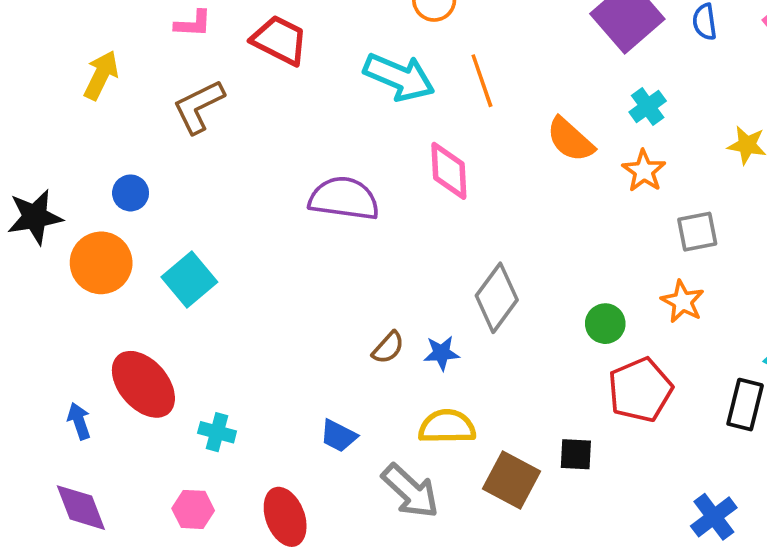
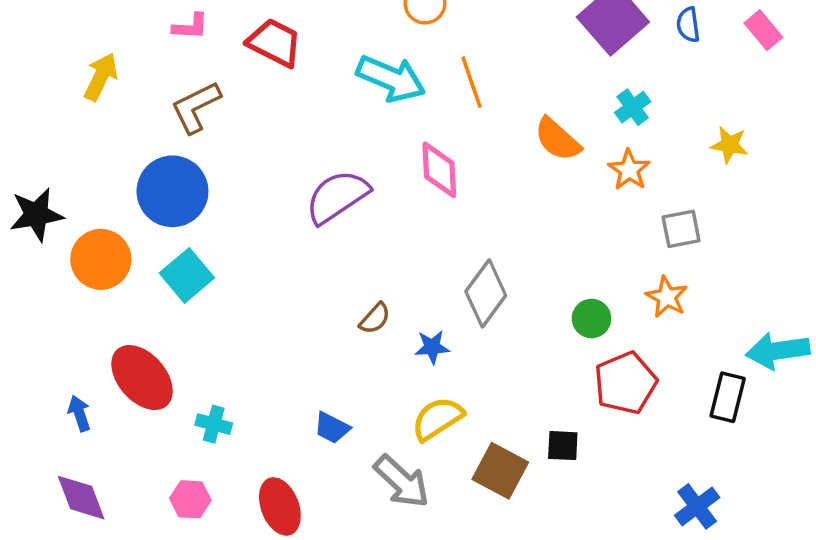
blue circle: (131, 193) -> (172, 191), moved, size x2.0
purple semicircle: (344, 198) -> (337, 197), turned -42
brown semicircle: (388, 348) -> (375, 318), moved
yellow semicircle: (447, 427) -> (437, 419), turned -32

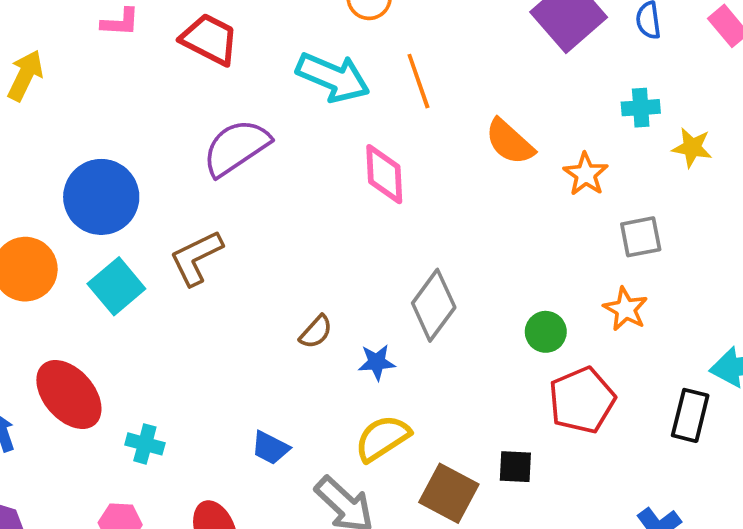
brown L-shape: (196, 107) -> (196, 258), moved
cyan cross: (633, 107) -> (641, 108), moved, turned 32
purple semicircle: (337, 197) -> (236, 148), moved

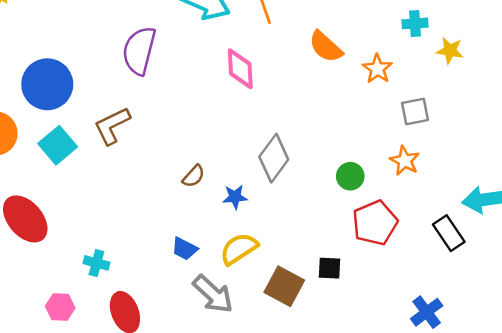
purple semicircle: (236, 148) -> (139, 51), turned -42
black rectangle: (690, 415) -> (449, 233), turned -48
cyan cross: (145, 444) -> (96, 263), moved
blue trapezoid: (270, 448) -> (185, 249), moved

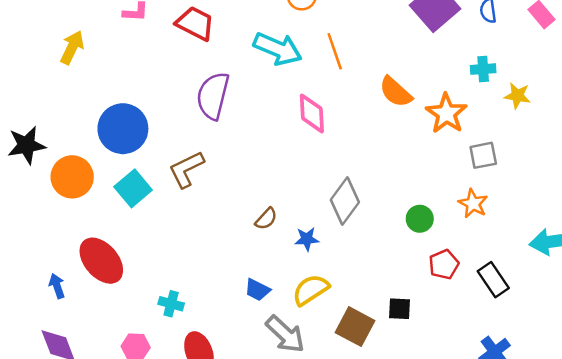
orange star: (377, 69) -> (446, 113), size x1.4
red pentagon: (375, 223) -> (444, 264), size x0.7
black rectangle: (449, 233) -> (493, 280), moved

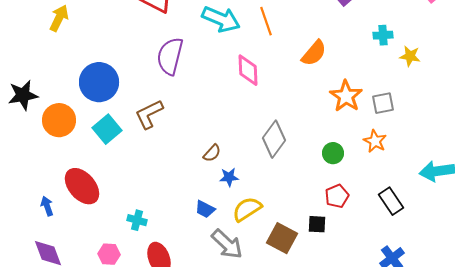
orange semicircle: (396, 92) -> (314, 53), turned -92
orange star: (446, 113) -> (346, 96), moved
blue star: (307, 239) -> (229, 177), moved
red pentagon: (444, 264) -> (337, 196), moved

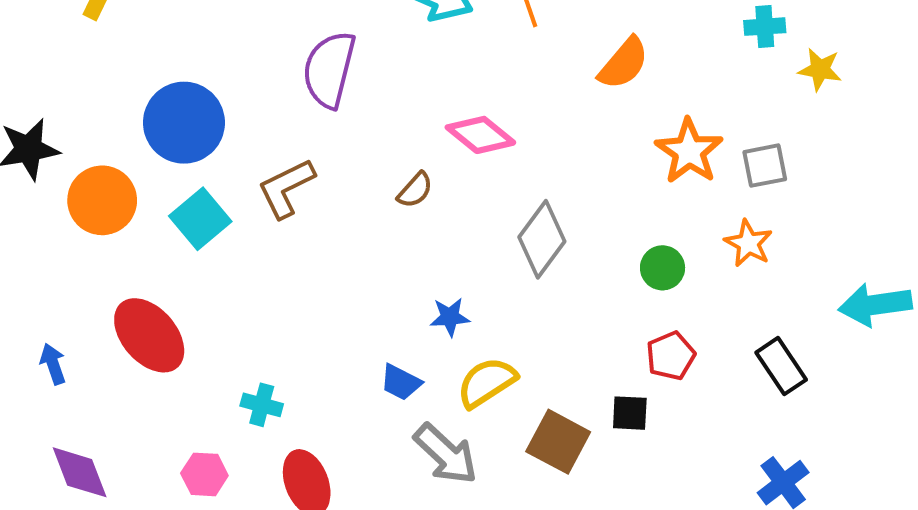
pink diamond: (248, 70) -> (480, 135), moved, turned -48
brown semicircle: (212, 153) -> (415, 190), moved
blue arrow: (47, 206) -> (53, 364), moved

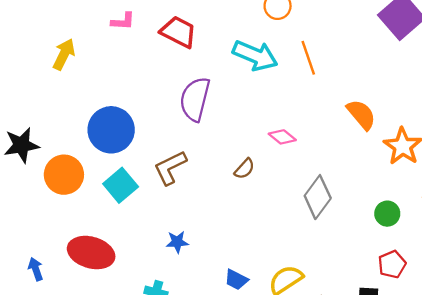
orange semicircle: (624, 63) -> (361, 114), moved, turned -80
pink diamond: (480, 135) -> (282, 137), size x0.7
blue star: (450, 317) -> (177, 242), moved
red ellipse: (149, 335) -> (91, 253), turned -33

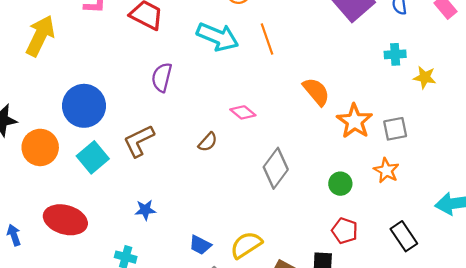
yellow arrow: (64, 54) -> (40, 36), size x1.4
purple semicircle: (195, 99) -> (162, 77), size x0.7
red pentagon: (392, 264) -> (345, 231), turned -30

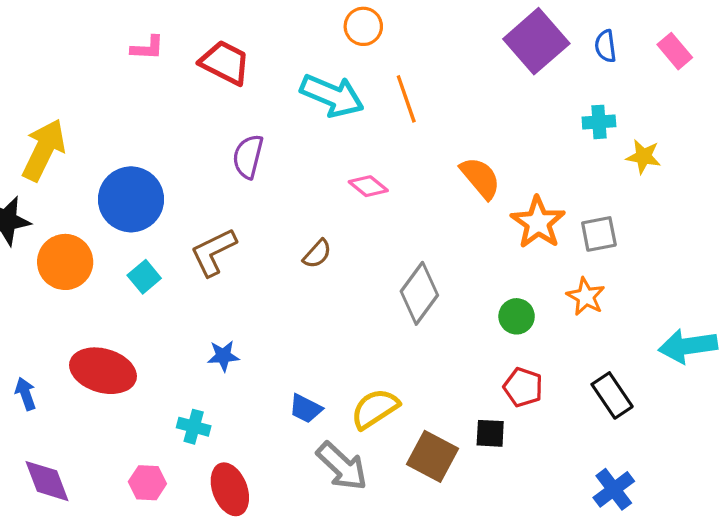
yellow arrow: (40, 36) -> (44, 150), moved
pink diamond: (243, 112) -> (368, 186), moved
cyan square: (93, 157) -> (144, 277), size x0.7

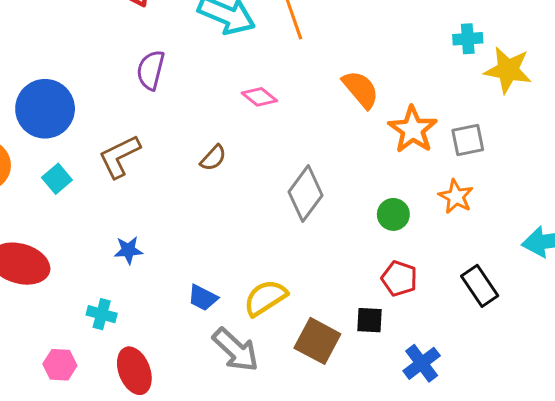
yellow star: (643, 157) -> (508, 70), size x1.5
blue cross: (614, 489) -> (422, 363), moved

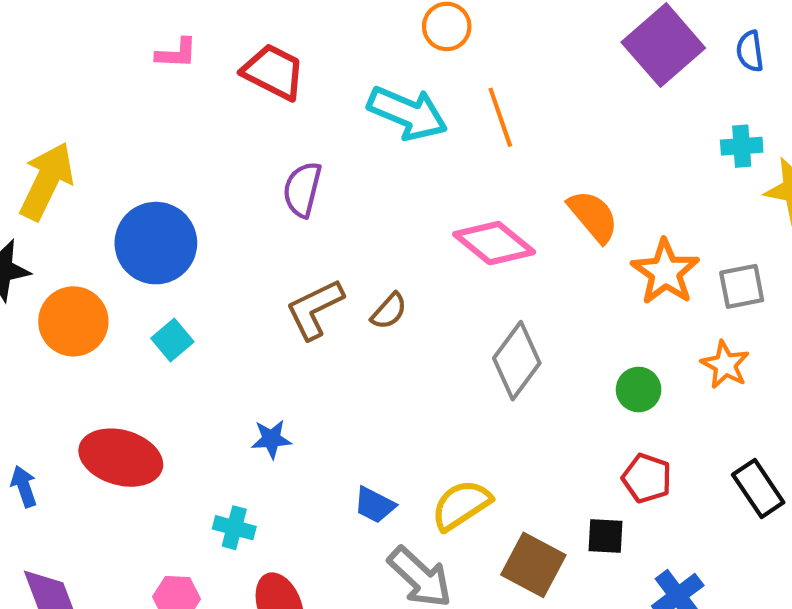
pink diamond: (259, 97) -> (494, 243), moved, size x1.6
brown L-shape: (119, 156) -> (315, 309), moved

